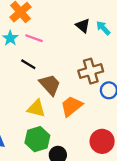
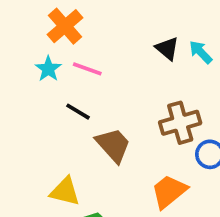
orange trapezoid: (71, 106) -> (169, 191), moved
yellow triangle: (36, 108) -> (65, 191), moved

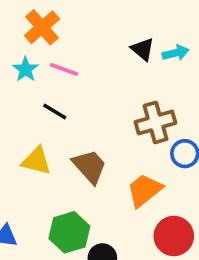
cyan arrow: (201, 52) -> (176, 53), turned 120
brown trapezoid: (113, 145) -> (90, 166), moved
yellow triangle: (65, 191) -> (36, 161), moved

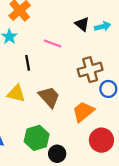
pink line: (64, 69) -> (53, 43), moved
black line: (55, 111) -> (28, 63), turned 49

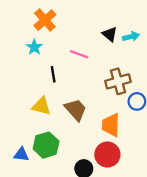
orange trapezoid: (83, 112) -> (111, 125), turned -50
green hexagon: (37, 138) -> (46, 145), moved
red circle: (101, 140) -> (107, 155), moved

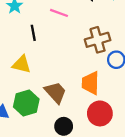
brown trapezoid: (76, 110) -> (55, 92), moved
red circle: (107, 155) -> (100, 113), moved

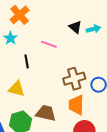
brown cross: (98, 40) -> (74, 79), moved
brown trapezoid: (55, 92) -> (46, 113), turned -35

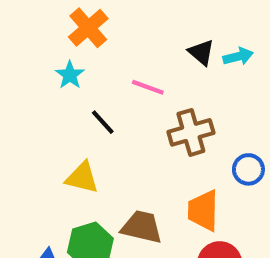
black line: (27, 61) -> (103, 122), turned -32
brown cross: (74, 79) -> (191, 132), moved

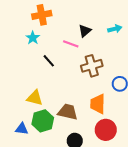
orange cross: (88, 28) -> (42, 15), turned 30
black triangle: (201, 52) -> (85, 31), moved, turned 40
yellow triangle: (82, 178) -> (35, 98), moved

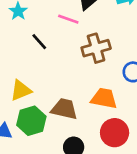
yellow triangle: (35, 98) -> (21, 90), turned -36
orange trapezoid: (98, 104) -> (104, 98), turned 100

